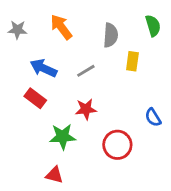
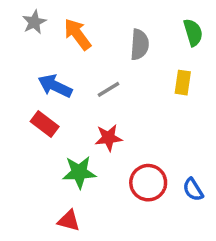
gray star: (17, 30) -> (34, 22), moved, turned -30
yellow rectangle: (132, 61) -> (183, 83), moved
blue semicircle: (153, 117) -> (193, 190), moved

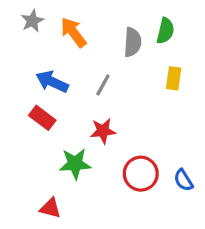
green semicircle: (193, 32) -> (165, 31), moved, turned 30
gray line: (109, 89) -> (103, 85), turned -30
red triangle: (69, 221) -> (50, 208), moved

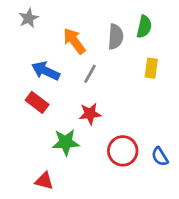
orange arrow: (73, 32) -> (74, 41), moved

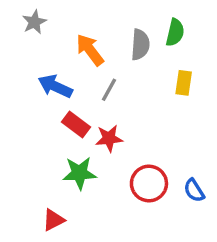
red rectangle: (37, 102) -> (76, 124), moved
red triangle: (44, 181) -> (53, 220), turned -42

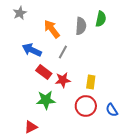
yellow rectangle: (184, 83) -> (91, 82), moved

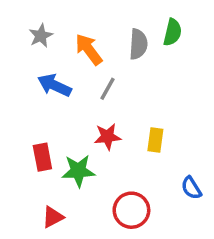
gray star: (20, 13) -> (41, 36), moved
red rectangle: (44, 72) -> (42, 157), moved, turned 42
red circle: (86, 106) -> (131, 210), moved

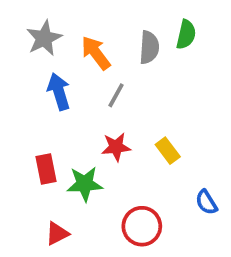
gray star: (41, 36) -> (44, 38), size x1.4
blue arrow: (54, 85) -> (59, 92), turned 48
yellow rectangle: (155, 140) -> (168, 151), turned -45

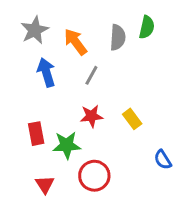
red circle: (142, 226) -> (94, 176), moved
red triangle: (57, 234) -> (45, 184), turned -36

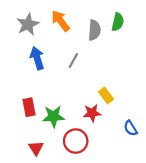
orange arrow: (75, 42) -> (61, 21), moved
red star: (91, 116) -> (92, 113), moved

